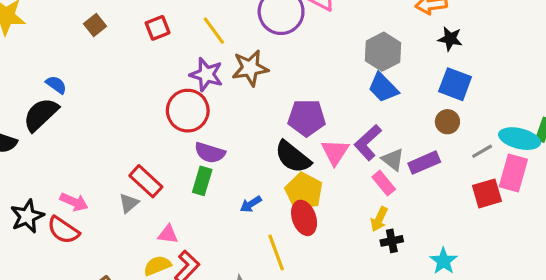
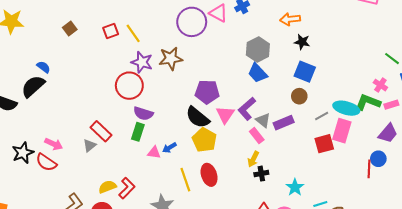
yellow line: (214, 31) -> (133, 33), moved
red ellipse: (304, 218) -> (209, 175), moved
pink triangle: (168, 234) -> (154, 153), moved

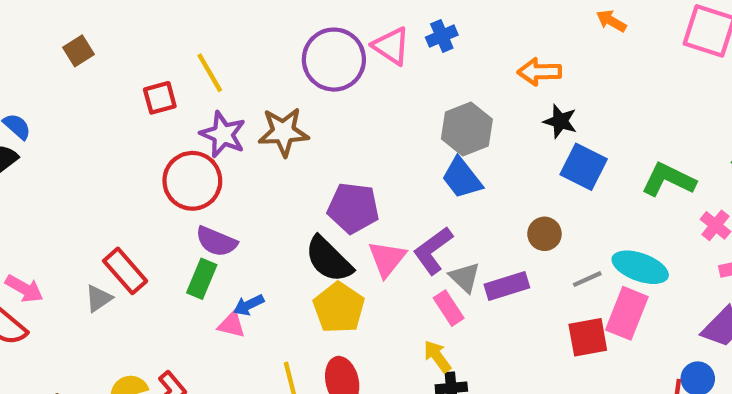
red square: (111, 31) -> (160, 98), moved
blue square: (305, 72) -> (584, 167), moved
green L-shape: (368, 102) -> (668, 180), moved
blue arrow: (169, 148) -> (249, 305), moved
yellow arrow: (253, 159) -> (437, 356), turned 112

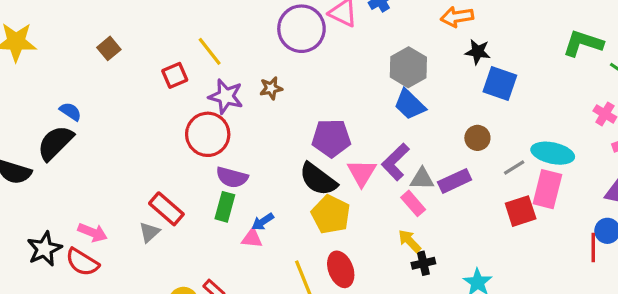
brown star: (283, 132) -> (271, 88), size x0.6
green L-shape: (668, 180) -> (583, 43), moved
gray triangle: (465, 277) -> (422, 179), turned -35

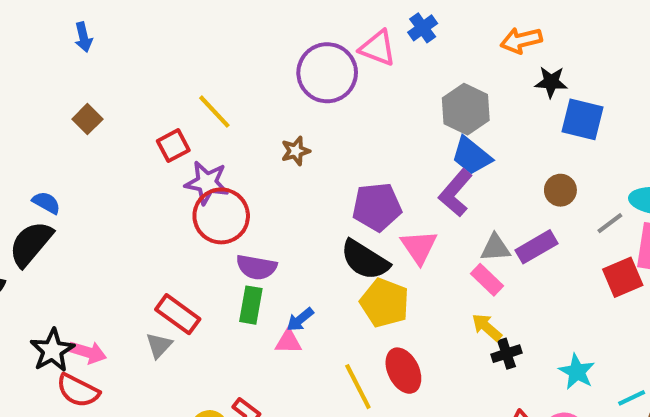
purple star: (226, 96) -> (207, 183), moved
purple L-shape: (395, 162) -> (456, 193), moved
black star: (44, 249) -> (52, 350), moved

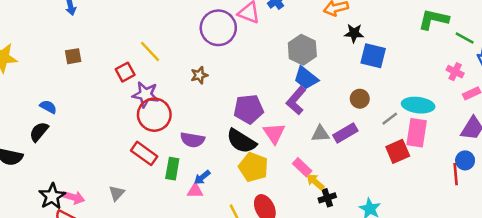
brown square: (87, 119) -> (73, 56), turned 35
black semicircle: (31, 244) -> (39, 132), size x0.7
purple semicircle: (256, 267) -> (192, 140), moved
pink rectangle: (487, 280) -> (302, 167), moved
red rectangle: (178, 314) -> (144, 153), moved

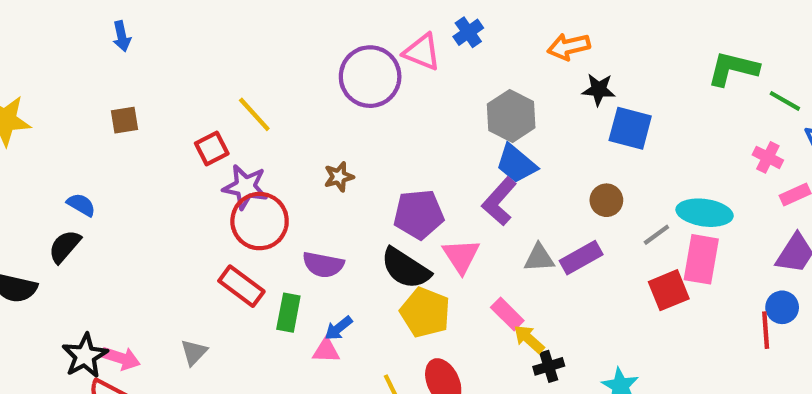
brown star: (199, 75) -> (339, 177), moved

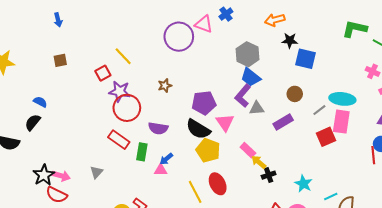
gray triangle: (539, 258) -> (257, 108), moved

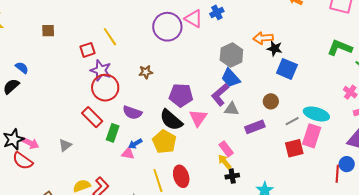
orange arrow: (275, 20) -> (263, 38), moved
yellow pentagon: (208, 150) -> (164, 142), moved
pink rectangle: (248, 150) -> (226, 149), moved

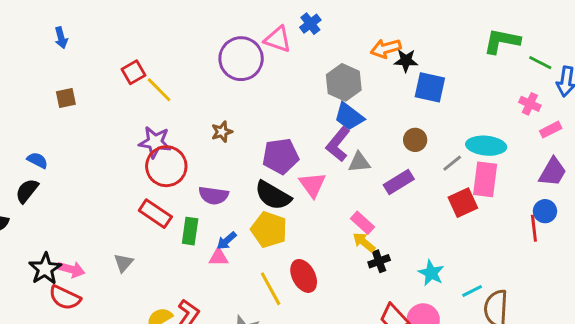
red square: (88, 50) -> (133, 72), moved

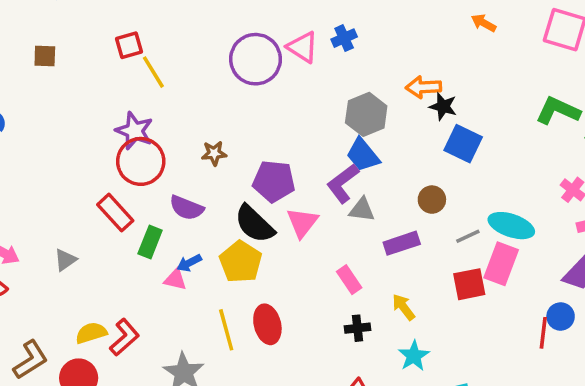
brown star: (222, 132) -> (214, 153), moved
yellow arrow: (364, 242) -> (404, 307), moved

